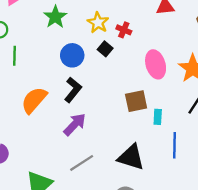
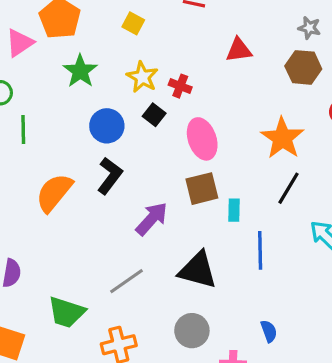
pink ellipse: (156, 64) -> (202, 139), moved
purple arrow: (75, 124) -> (152, 219), moved

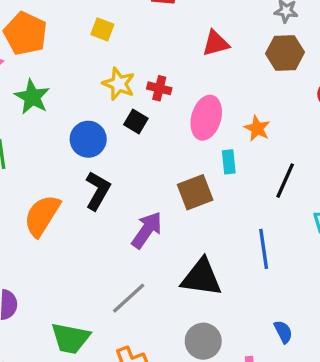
green star: (80, 71) -> (32, 97), moved
orange star: (282, 138) -> (257, 128), moved, size x0.6
pink ellipse: (202, 139) -> (206, 118), moved, turned 42
cyan rectangle: (234, 210) -> (229, 162), moved

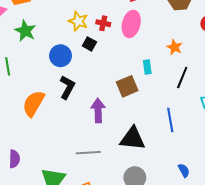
pink ellipse: (206, 118) -> (131, 24), moved
orange star: (257, 128) -> (175, 47), moved
purple arrow: (147, 230) -> (98, 110), turned -35
gray line: (129, 298) -> (88, 153), turned 40

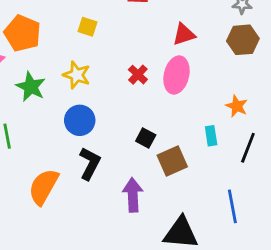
yellow star: (78, 21) -> (77, 75), moved
red cross: (103, 23) -> (138, 75), turned 32
black square: (89, 44) -> (146, 138), moved
cyan rectangle: (147, 67) -> (211, 136), moved

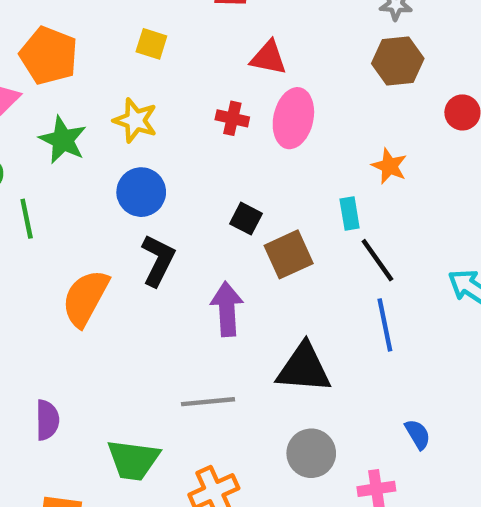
red triangle: (184, 34) -> (268, 58), moved, turned 30
red cross: (138, 75) -> (232, 118), turned -30
black line: (248, 148) -> (377, 260), moved, turned -56

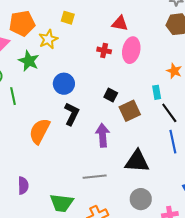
orange pentagon: (49, 56) -> (22, 23), turned -30
yellow star: (135, 120) -> (48, 39), moved, turned 30

